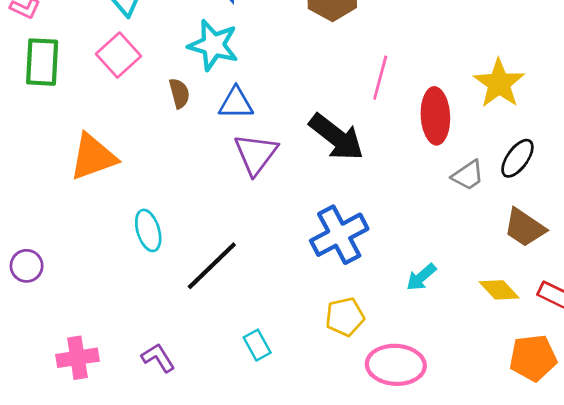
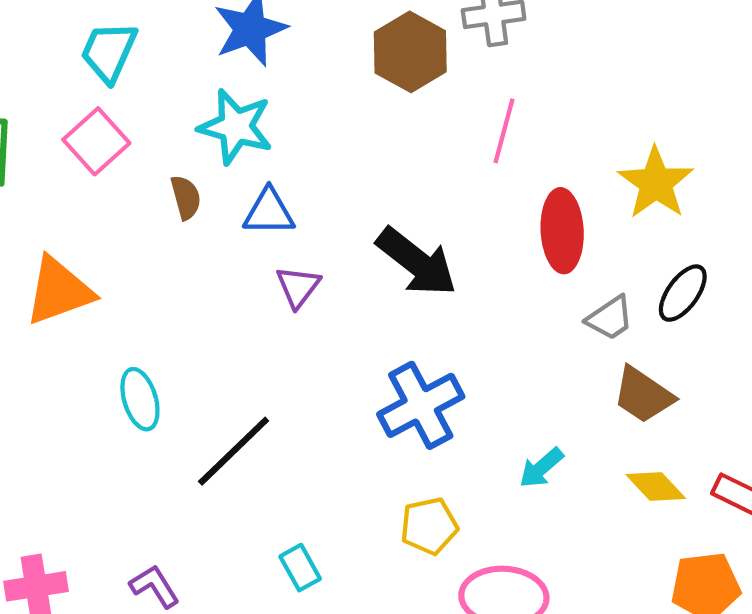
pink line: (380, 78) -> (504, 131), moved
purple triangle: (256, 154) -> (298, 287), size x0.7
brown trapezoid: (525, 228) -> (643, 395), moved

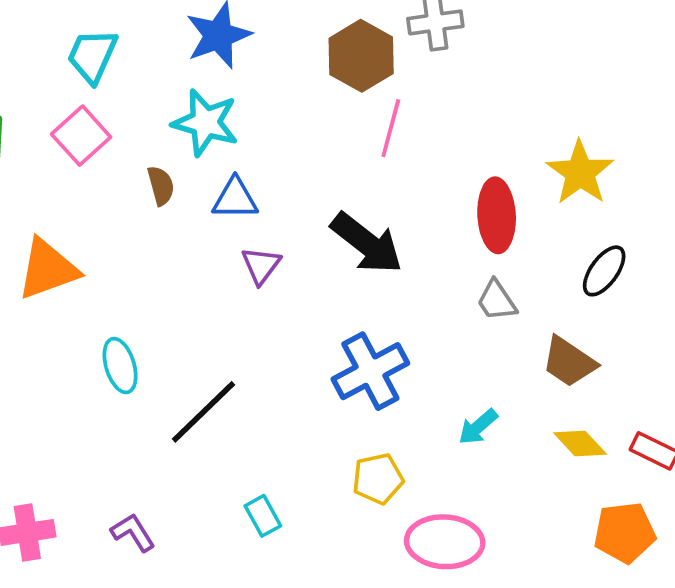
pink line: (504, 131) -> (391, 128), moved
gray trapezoid: (610, 318) -> (497, 301), moved, turned 90

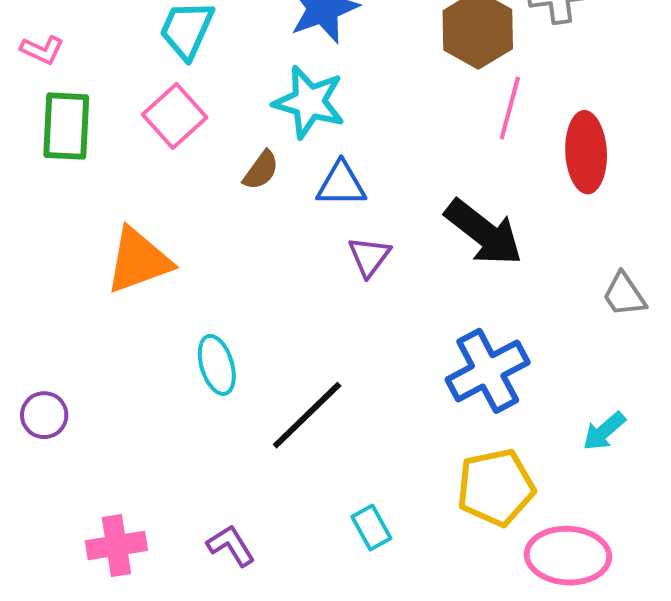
brown semicircle: (161, 186) -> (261, 170), turned 51
red ellipse: (497, 215) -> (586, 152), moved
yellow pentagon: (378, 479) -> (496, 487), size x1.4

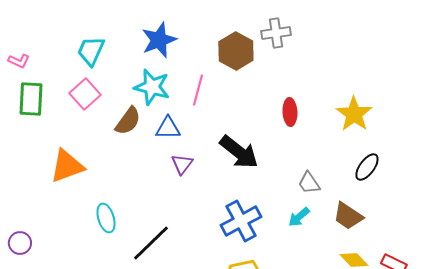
pink line: (510, 108) -> (198, 90), moved
red ellipse: (586, 152) -> (290, 112), size x0.7
brown semicircle: (261, 170) -> (128, 121), size x1.4
cyan arrow: (604, 431) -> (299, 217), moved

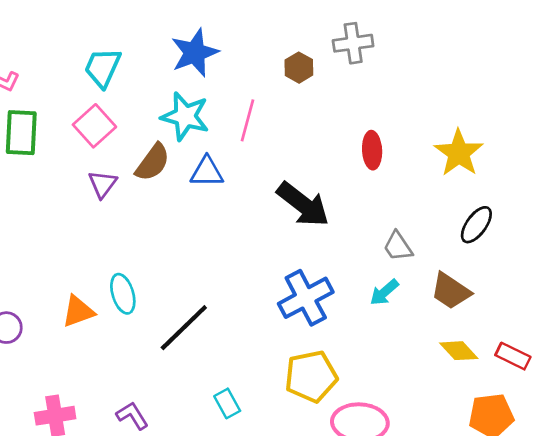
brown hexagon: (236, 51) -> (299, 68), size x0.6
purple triangle: (182, 164) -> (103, 184), moved
orange triangle: (67, 166) -> (78, 311), moved, size x0.7

